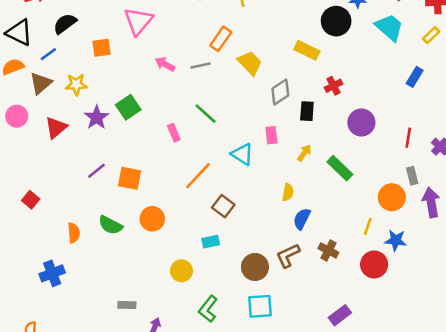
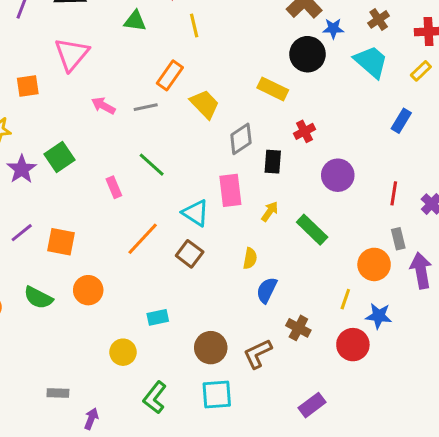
pink rectangle: (271, 135) -> (230, 190), size x1.5
brown square: (223, 206) -> (190, 254), moved
brown L-shape: (288, 256) -> (258, 354), moved

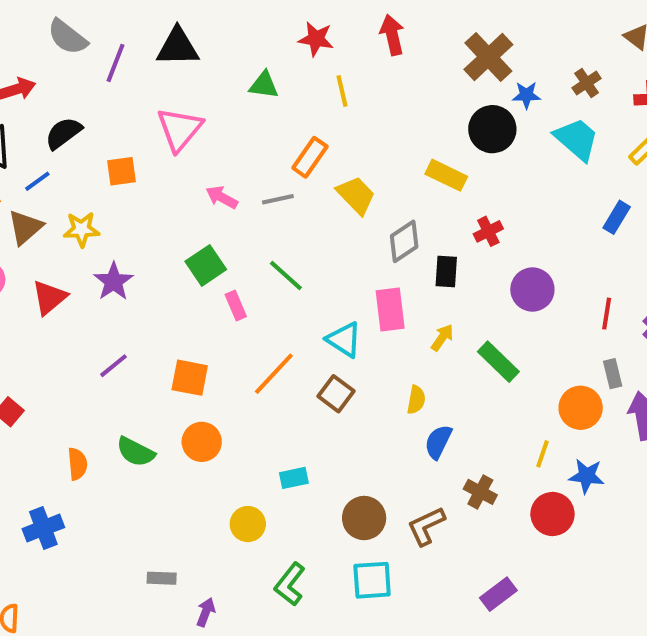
green square: (59, 157) -> (206, 265), moved
orange square: (61, 242) -> (190, 378), moved

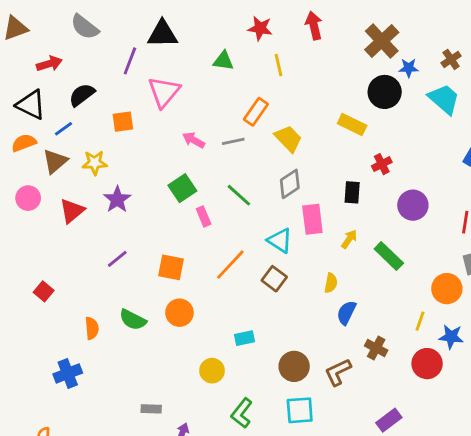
purple line: (116, 63) -> (130, 61), moved
gray diamond: (404, 241) -> (290, 184), moved

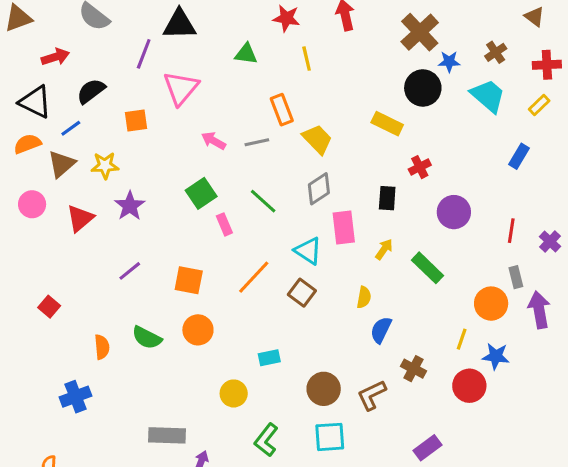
orange rectangle: (256, 112) -> (282, 110), turned -56
gray rectangle: (151, 409) -> (167, 435), size x1.6

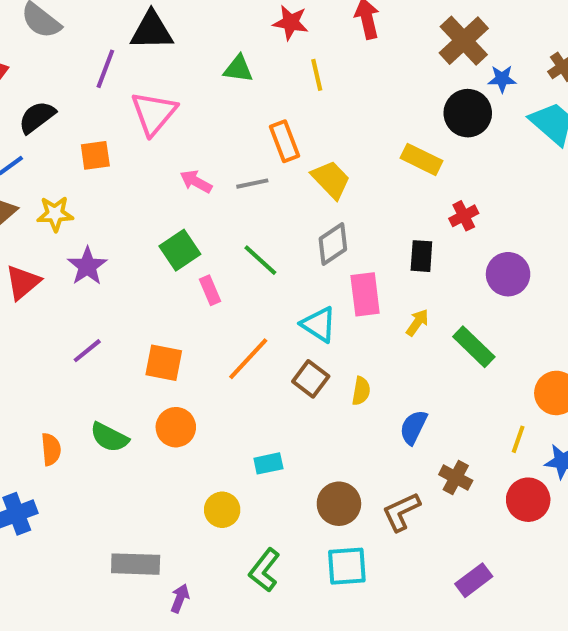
yellow semicircle: (364, 297) -> (361, 391), moved

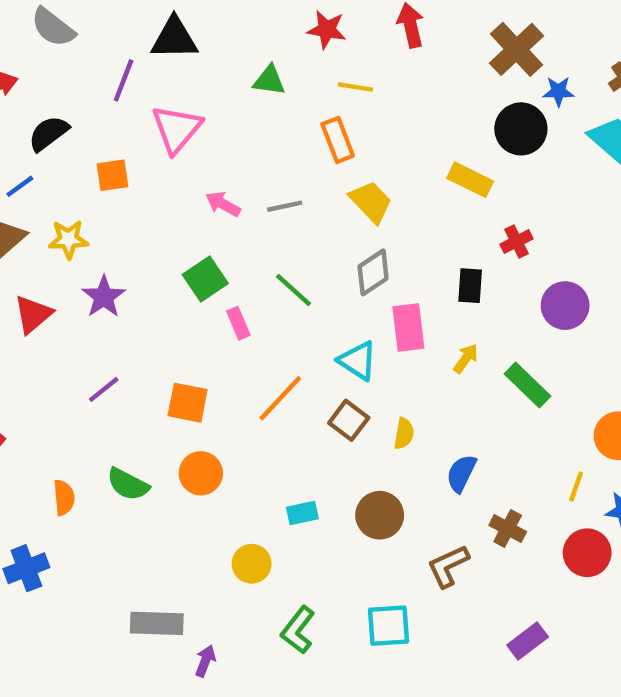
yellow line: (317, 75) -> (355, 87), turned -68
orange rectangle: (285, 141) -> (338, 140), moved
brown circle: (339, 504) -> (380, 515), moved

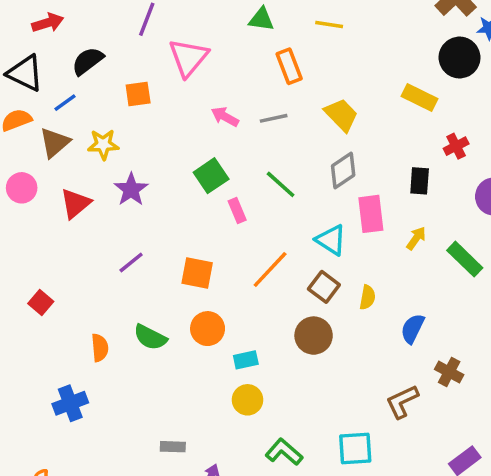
orange rectangle: (338, 140) -> (289, 66), moved
cyan rectangle: (302, 513) -> (246, 360), moved
brown circle: (380, 515) -> (314, 336), moved
gray rectangle: (157, 623) -> (173, 447), size x0.6
green L-shape: (298, 630) -> (284, 452), turned 93

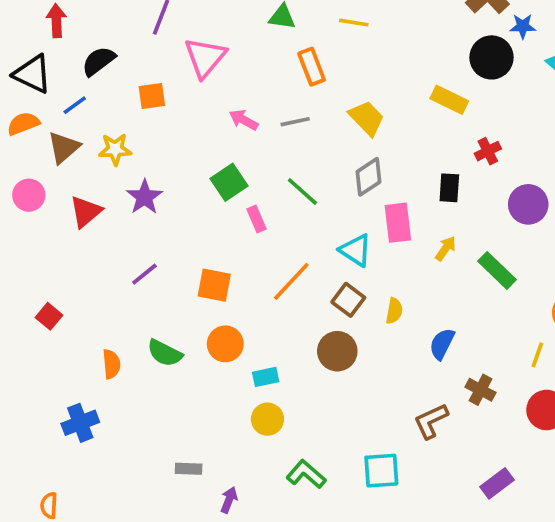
red arrow: (48, 23) -> (56, 21), turned -76

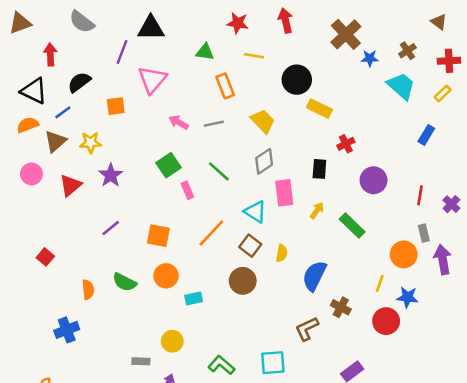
black circle: (491, 57) -> (297, 80), moved
blue semicircle: (442, 344) -> (314, 276), size x1.4
yellow circle: (267, 419) -> (172, 341), moved

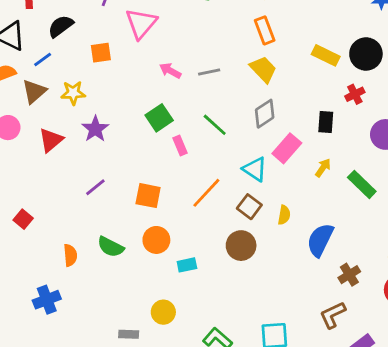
black circle: (297, 80) -> (366, 54), moved
orange rectangle: (225, 86) -> (265, 30), moved
pink rectangle: (284, 193) -> (287, 148), turned 48
brown cross: (341, 307) -> (349, 275), turned 30
brown L-shape: (307, 329) -> (333, 315), moved

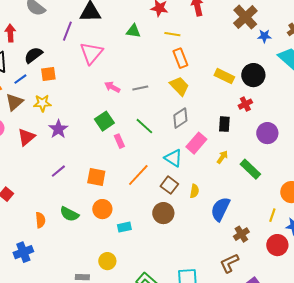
orange square: (101, 53) -> (48, 74), moved

